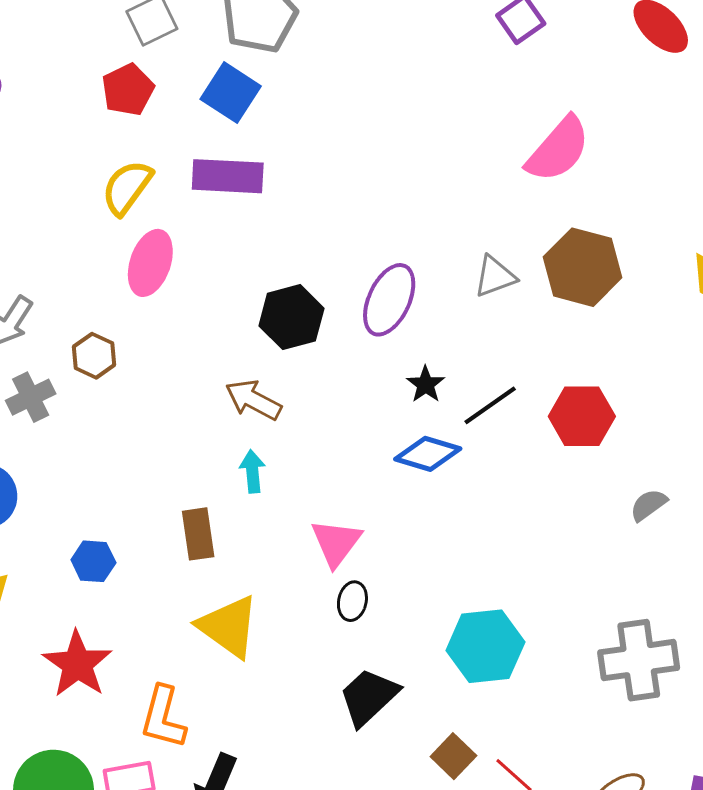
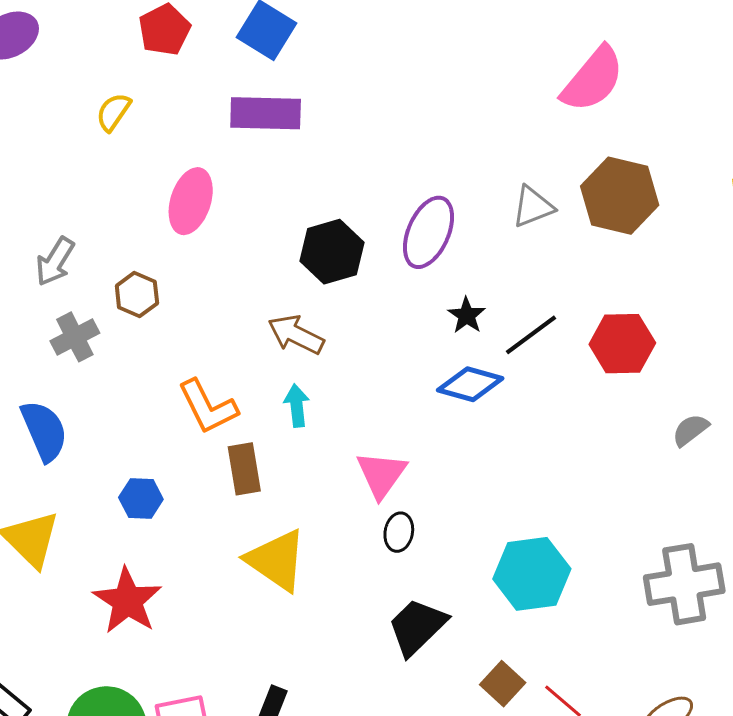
yellow semicircle: (127, 187) -> (113, 112), moved, size x0.7
orange L-shape: (163, 717) -> (208, 407), moved, turned -40

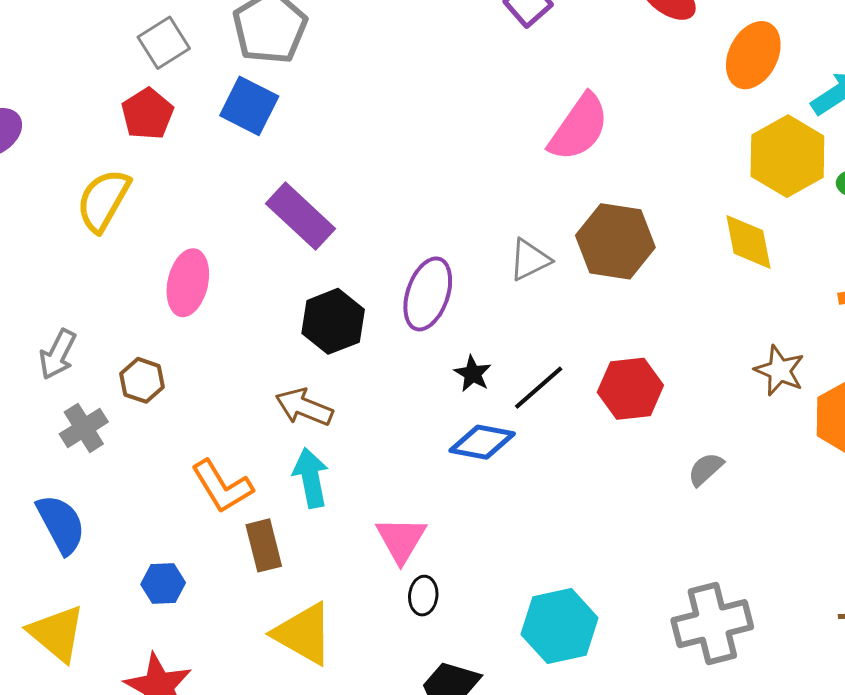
yellow semicircle: (113, 112) -> (103, 200), size x1.6
purple rectangle: (266, 113) -> (300, 216), moved, turned 46
cyan arrow: (297, 406) -> (311, 478), size x1.4

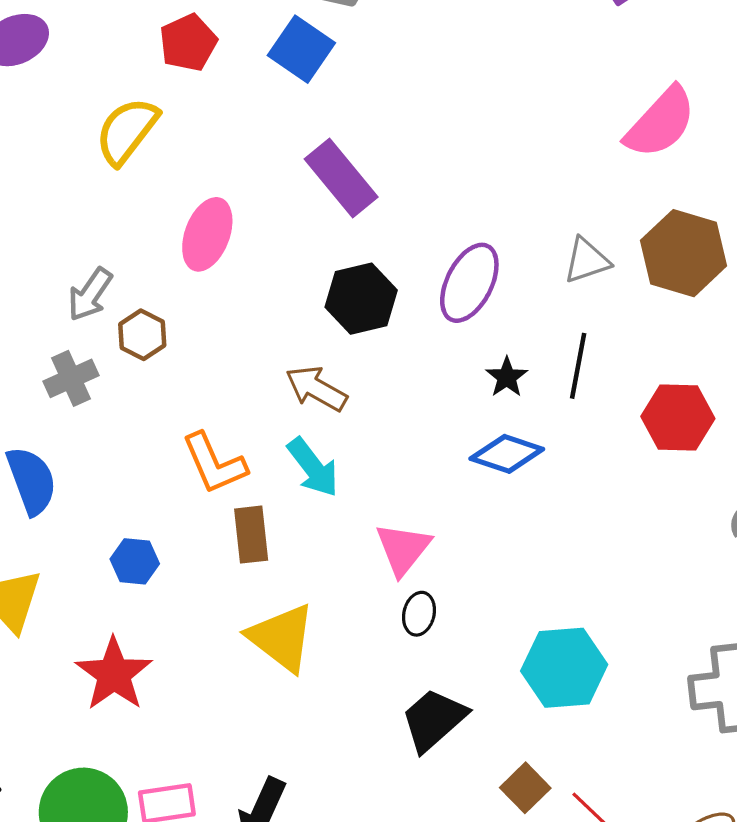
gray arrow: (58, 354) -> (90, 294), moved
black line: (539, 388) -> (578, 366), moved, turned -46
cyan arrow: (311, 478) -> (313, 467), turned 146

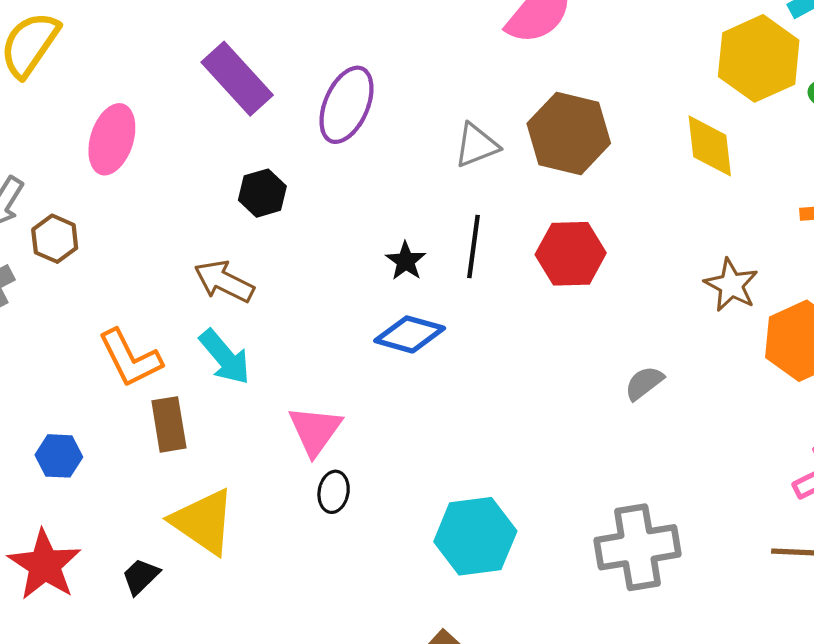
purple ellipse: (469, 283) -> (346, 105), moved
black hexagon: (361, 299) -> (262, 193), size x0.7
red hexagon: (678, 418) -> (571, 254), moved
black trapezoid: (434, 720) -> (141, 576), moved, size x0.6

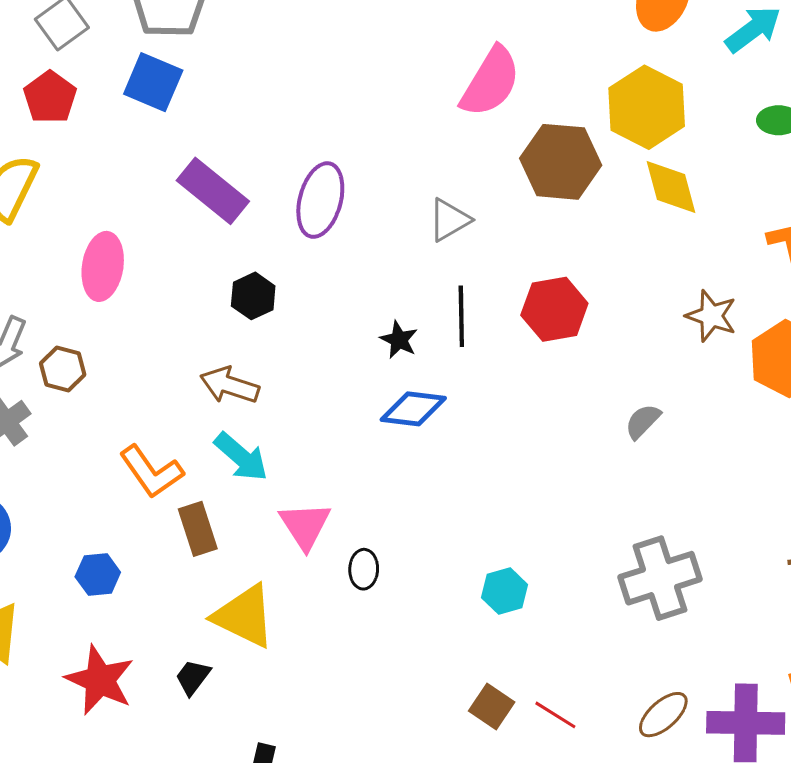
yellow hexagon: (759, 58) -> (647, 107), moved
brown hexagon: (569, 133) -> (561, 162), moved
pink triangle: (315, 430) -> (305, 526), moved
cyan hexagon: (475, 536) -> (505, 591), size x0.6

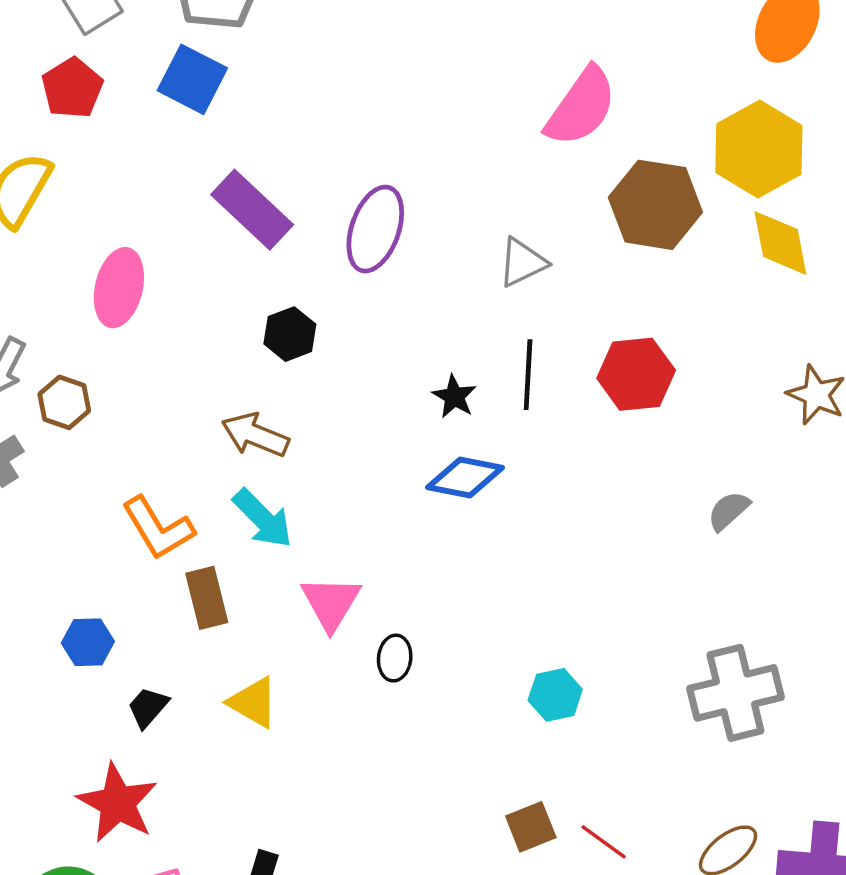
yellow triangle: (244, 616) -> (253, 702), size x0.7
black trapezoid: (193, 677) -> (148, 707), moved
red star: (100, 680) -> (118, 803), moved
brown square: (492, 706) -> (531, 827), turned 30

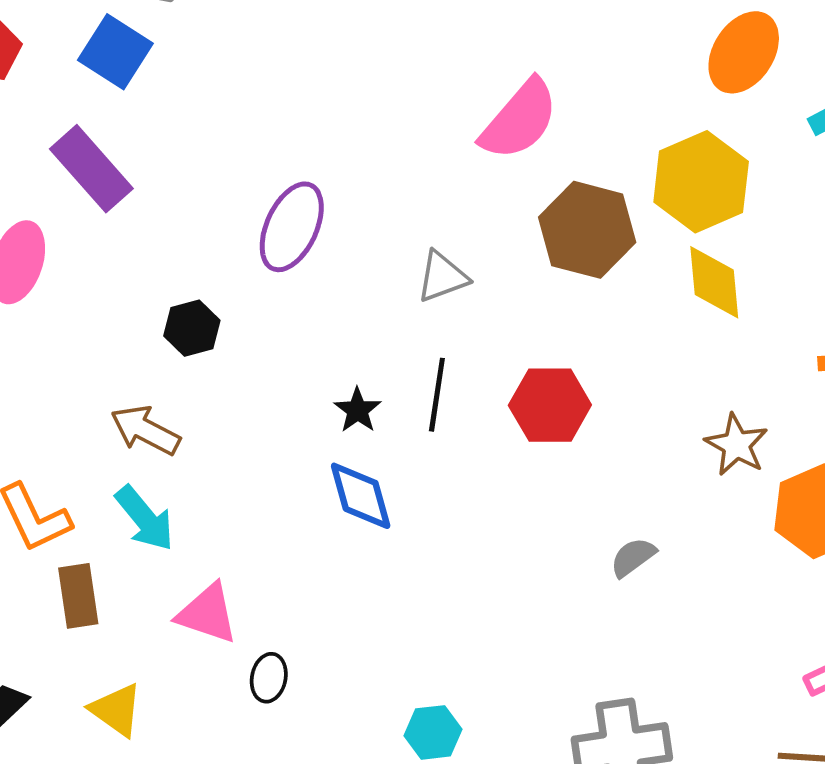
purple rectangle: (252, 210) -> (91, 169), moved
blue diamond: (465, 477) -> (361, 496), turned 58
pink triangle: (331, 603) -> (207, 614), turned -48

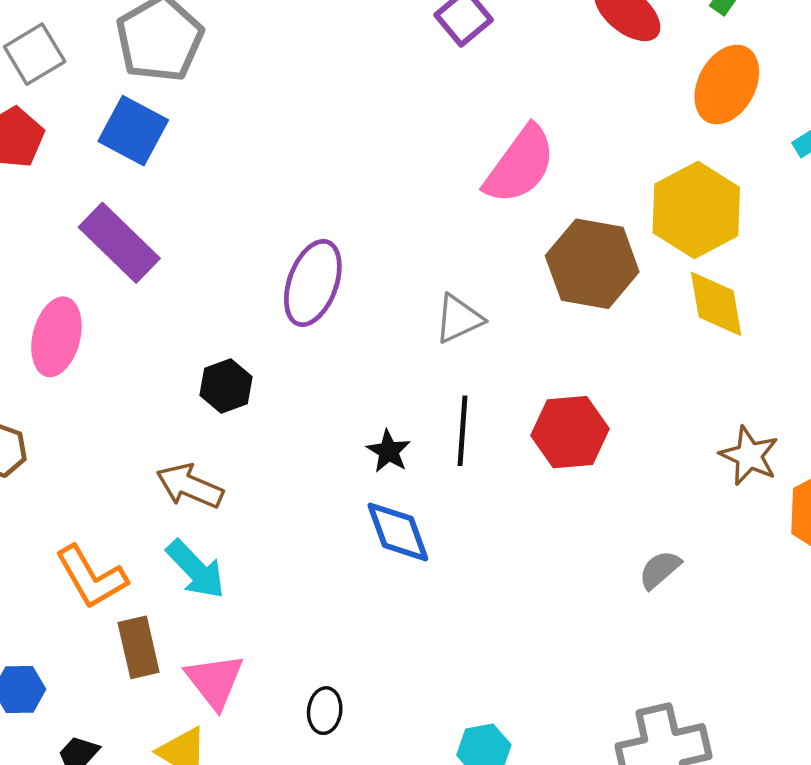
pink triangle: (207, 614) -> (215, 681), moved, turned 38

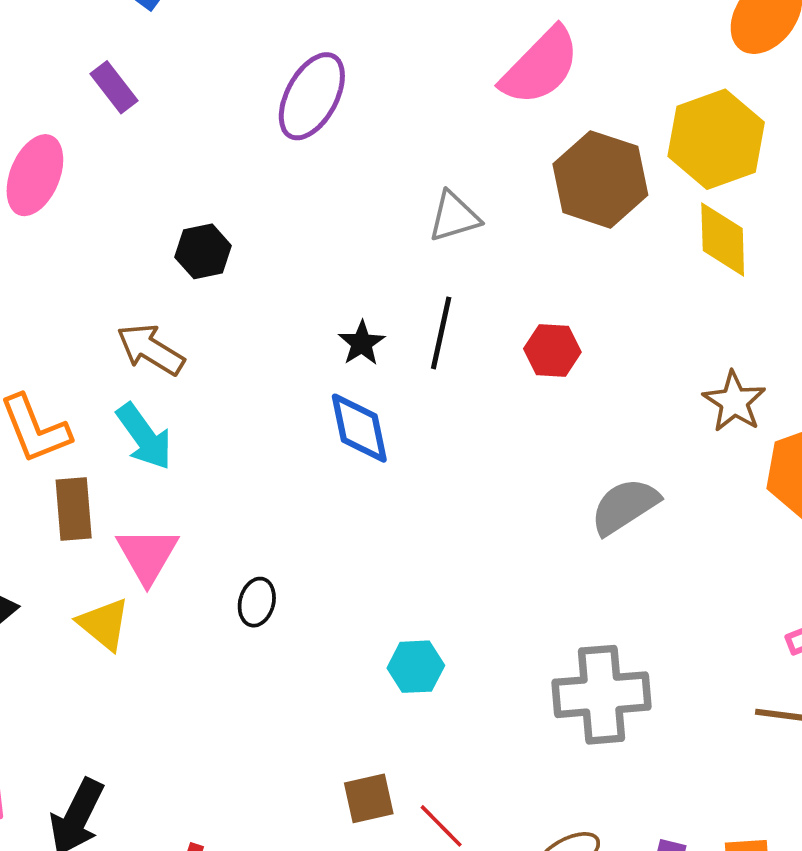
purple rectangle: (119, 243) -> (114, 87), size x0.6
purple ellipse: (313, 283) -> (312, 96), moved
red hexagon: (570, 432) -> (552, 350), size x0.7
gray semicircle: (660, 570) -> (625, 506), size x1.5

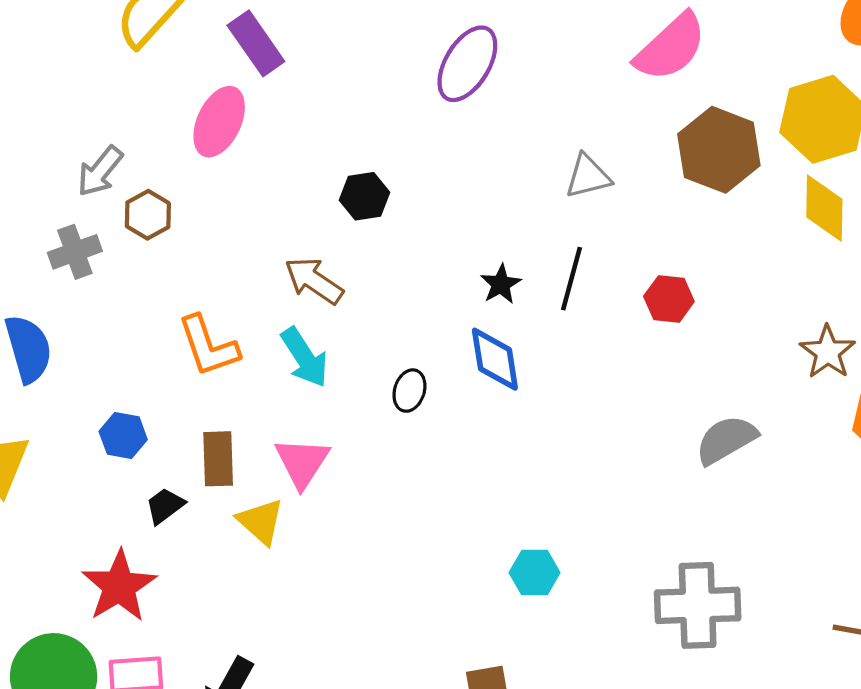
purple rectangle: (114, 87) -> (256, 43), moved, size x1.4
brown rectangle: (74, 509) -> (218, 459), moved
black ellipse: (257, 602) -> (409, 391), moved

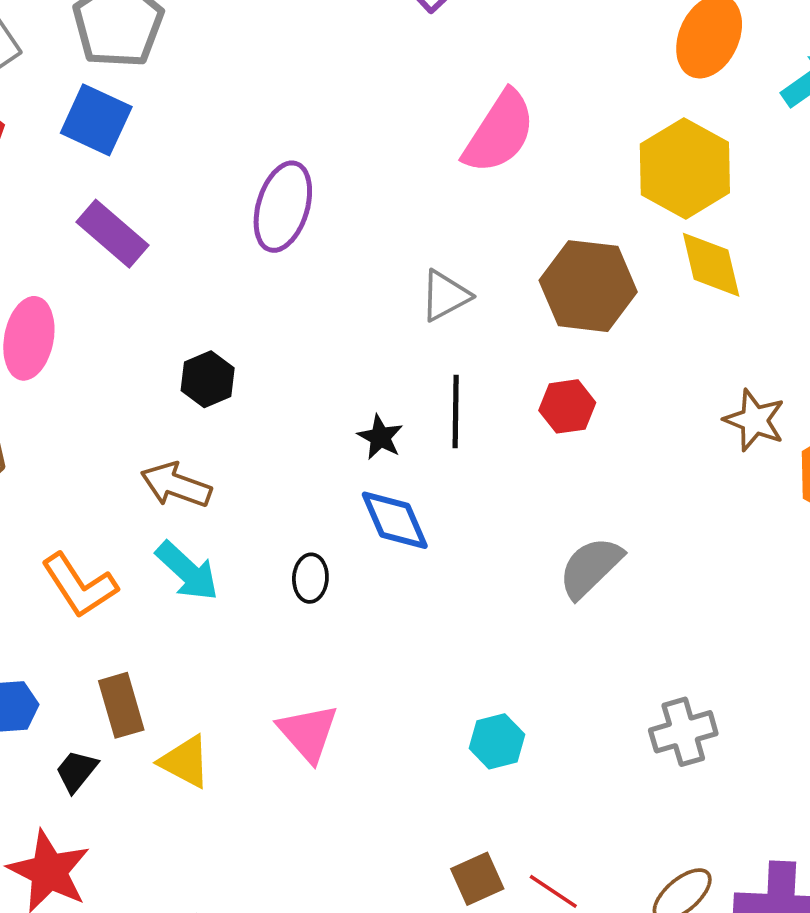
purple rectangle: (256, 43) -> (113, 234), moved
brown hexagon: (719, 150) -> (588, 286), moved
gray semicircle: (726, 440) -> (590, 567), moved
pink triangle: (302, 462) -> (308, 733), moved
gray cross: (698, 605) -> (683, 732), size x0.7

